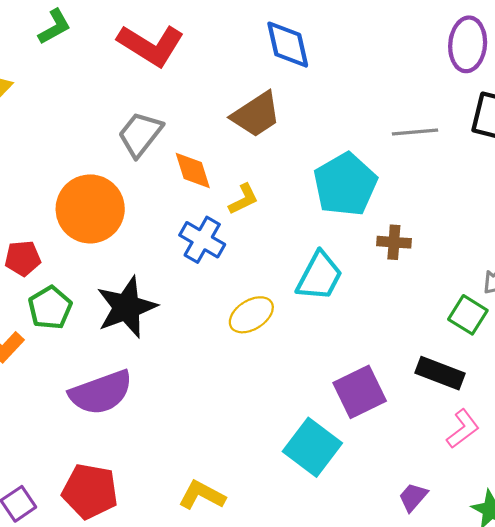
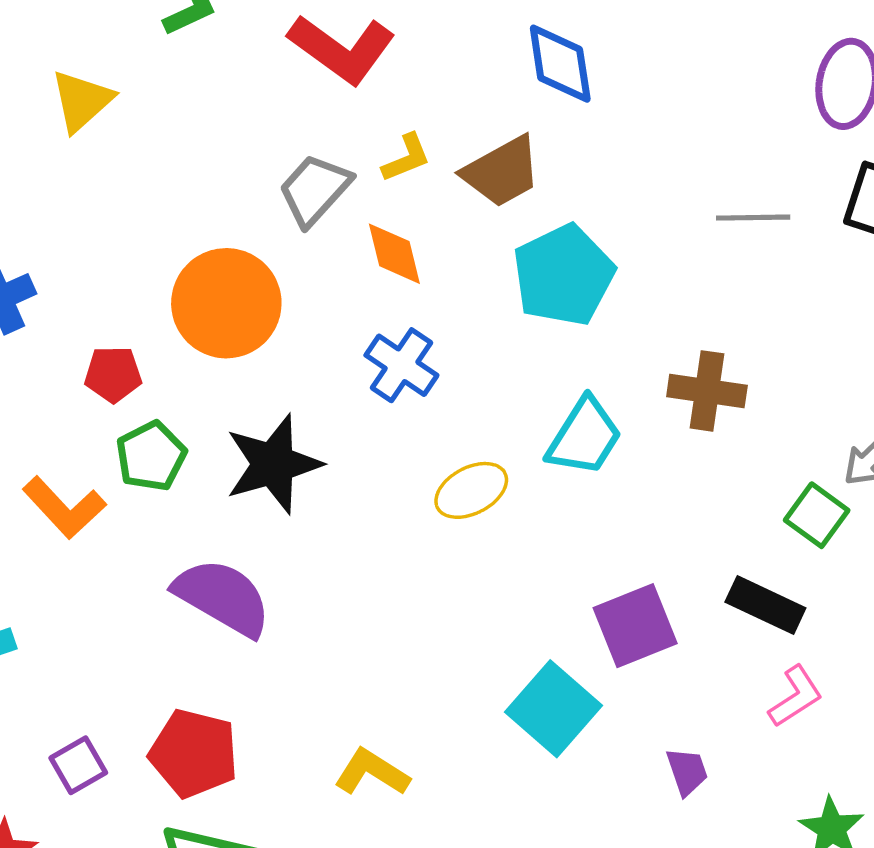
cyan pentagon: (345, 184) -> (563, 275), moved
yellow L-shape: (243, 199) -> (406, 158), moved
brown cross: (394, 242) -> (707, 391), size x1.4
purple semicircle: (101, 392) -> (223, 597), turned -134
purple trapezoid: (413, 497) -> (687, 771), moved, turned 116

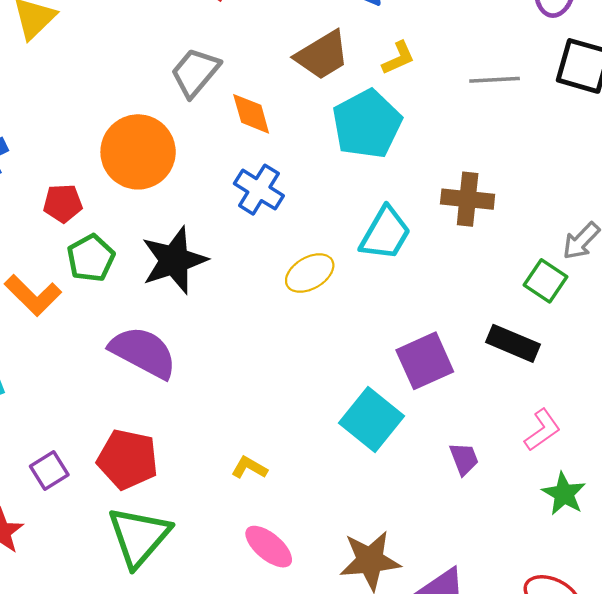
yellow L-shape: (406, 158) -> (398, 58), moved
pink L-shape: (796, 696) -> (542, 430), moved
yellow L-shape: (372, 772) -> (249, 468), size x0.7

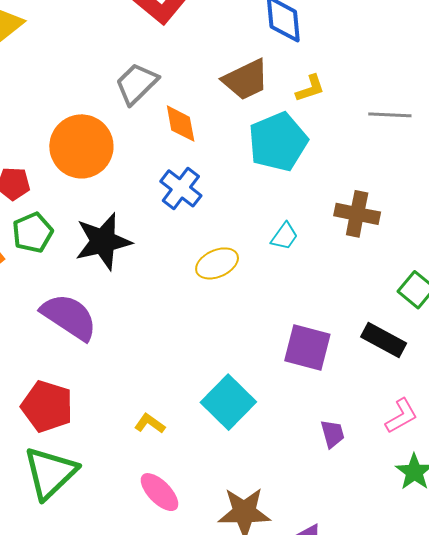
cyan trapezoid: (385, 233) -> (284, 236), size x0.6
purple square: (425, 361) -> (307, 348), turned 33
cyan square: (371, 420) -> (228, 402), moved

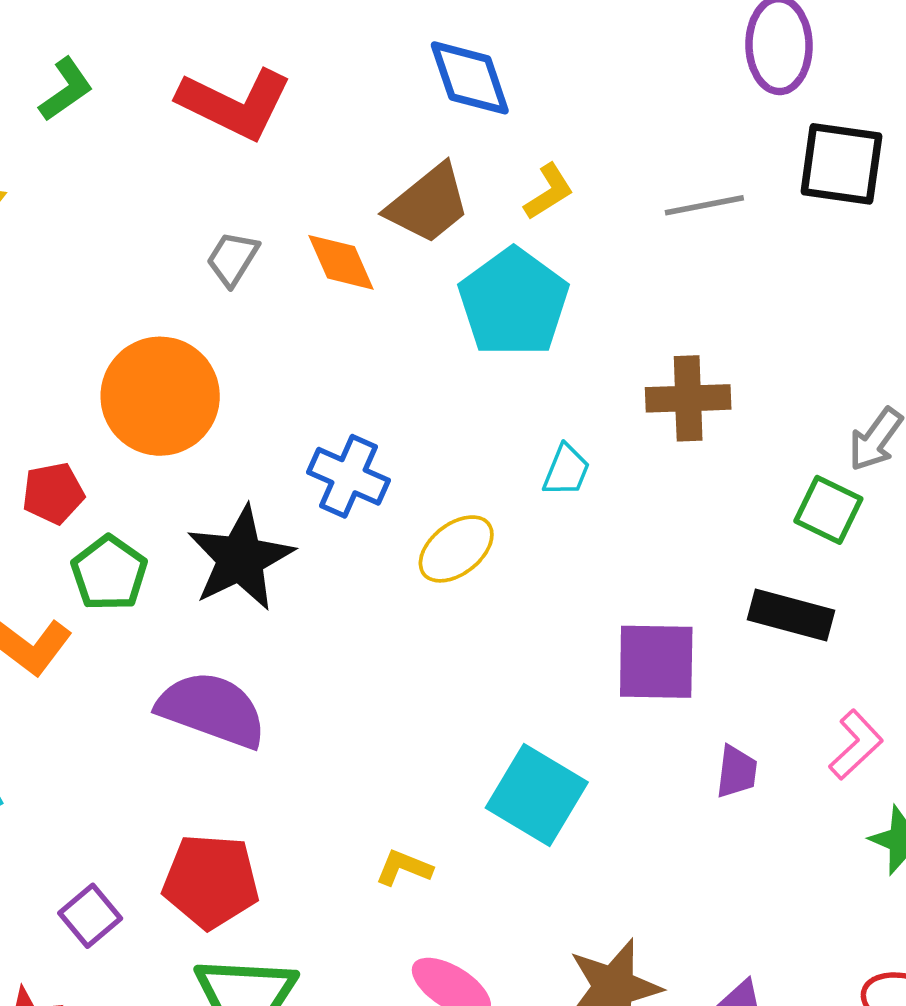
gray trapezoid: (137, 84) -> (233, 259), size x0.7
orange diamond: (181, 124) -> (341, 262), moved
blue cross: (181, 188) -> (348, 476), moved
purple trapezoid: (332, 434) -> (737, 772), moved, turned 36

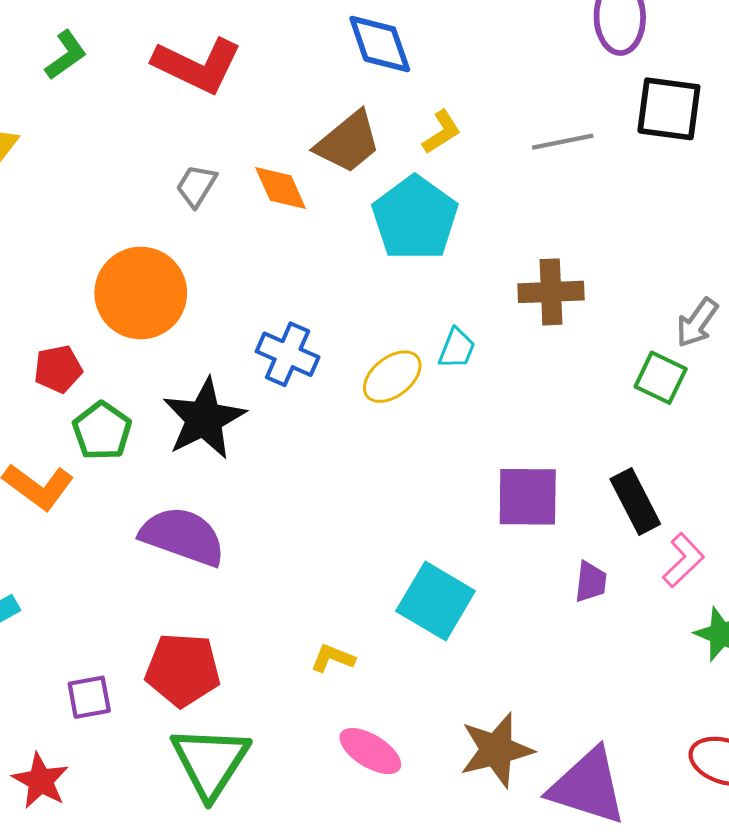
yellow ellipse: (456, 549) -> (392, 377), moved
black rectangle: (791, 615) -> (635, 501), moved, turned 48
purple square: (90, 916) -> (89, 697), turned 30

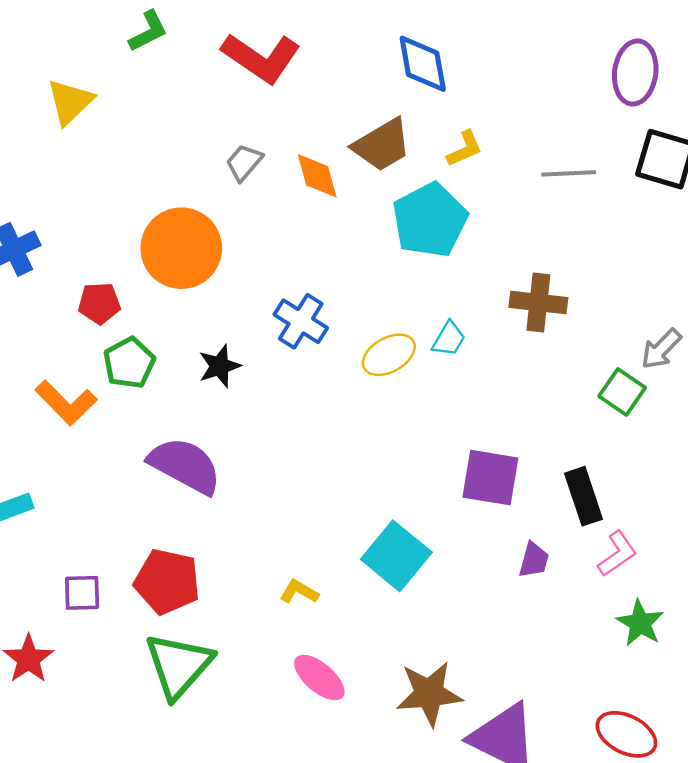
black star: (204, 419) -> (219, 366), size x0.6

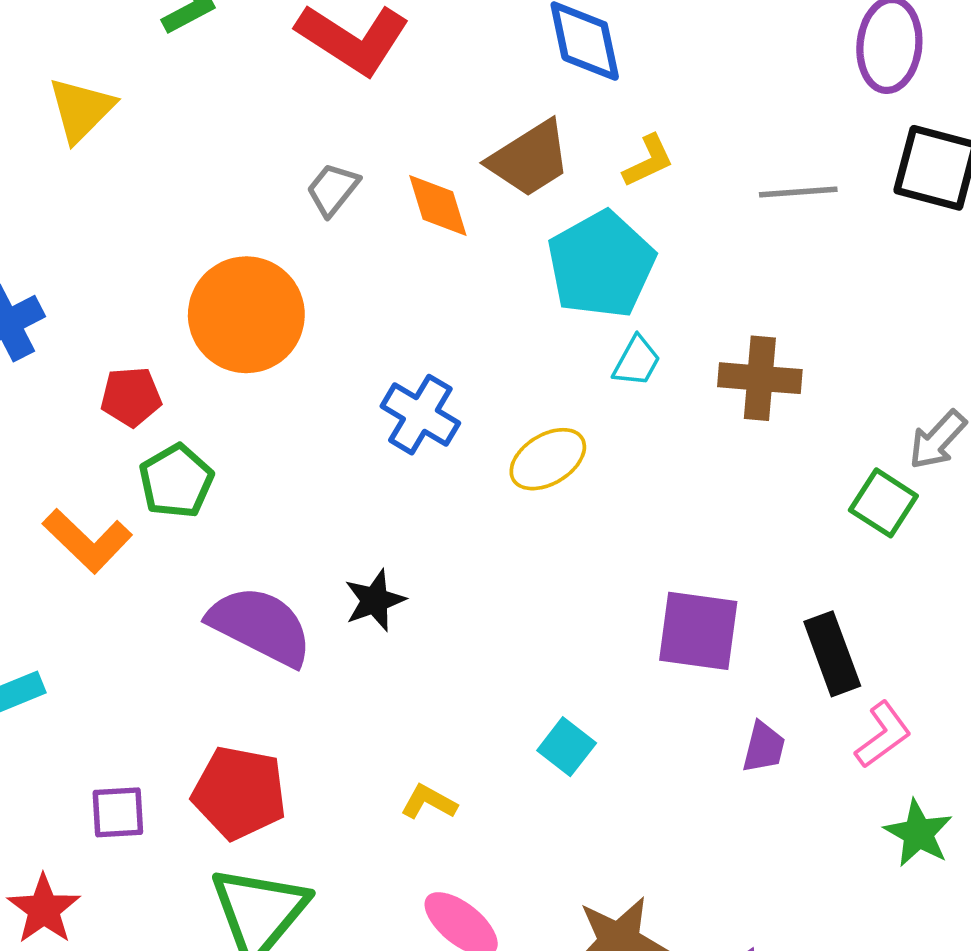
cyan trapezoid: (449, 339) -> (637, 361), moved
black star: (219, 366) -> (375, 600), moved
cyan square: (396, 556) -> (567, 747), size x0.6

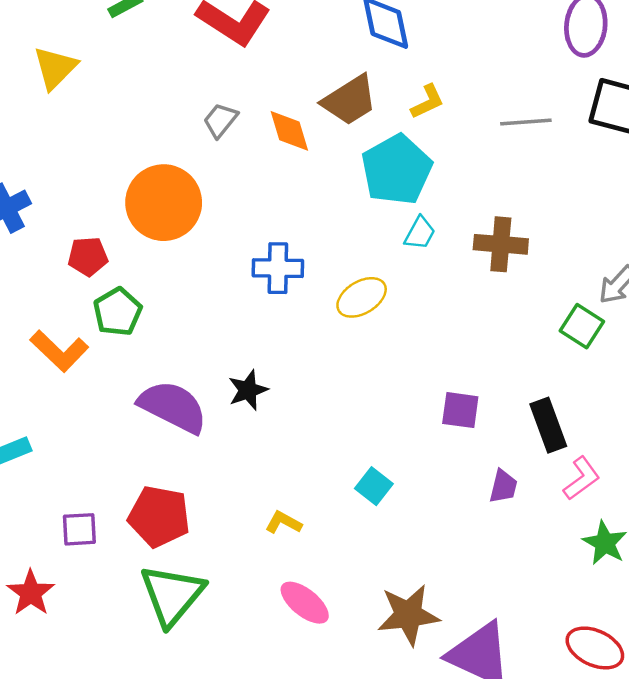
blue cross: (420, 415) -> (278, 268), turned -30
purple square: (698, 631) -> (460, 410), size x0.7

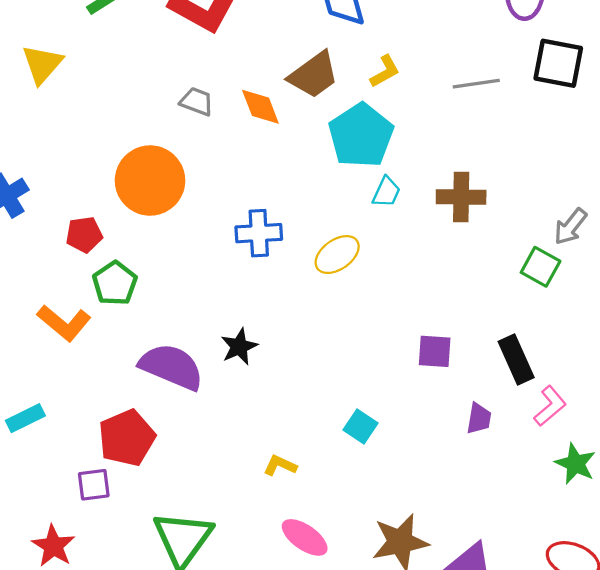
gray trapezoid: (220, 120) -> (197, 102), turned 76
red pentagon: (159, 516) -> (127, 438), moved, turned -30

